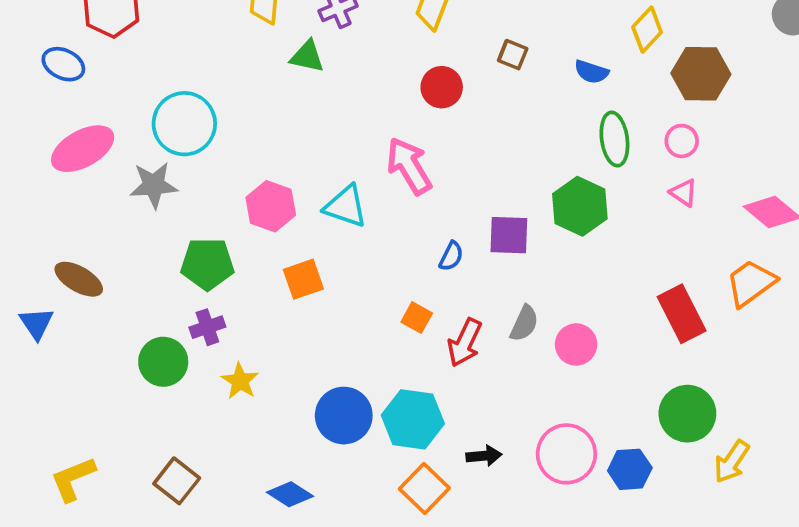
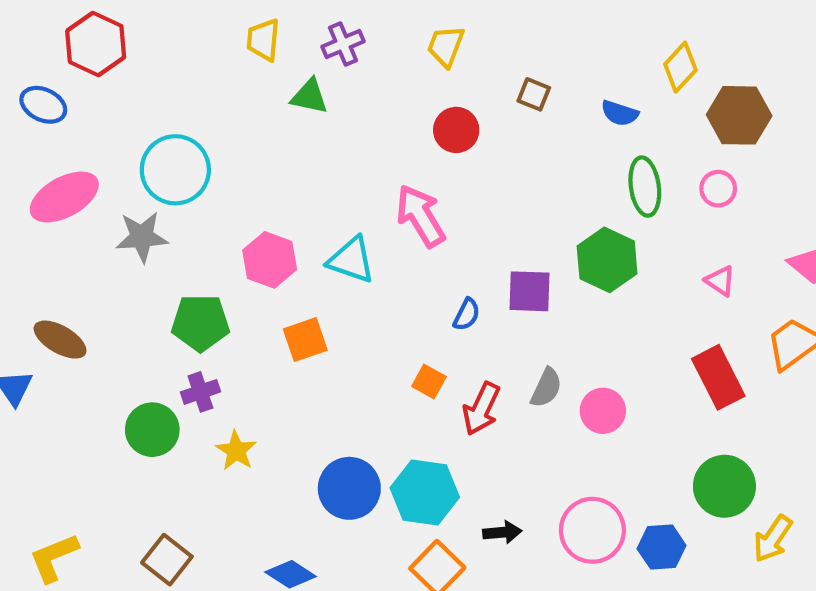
pink triangle: (684, 193) -> (720, 281), moved

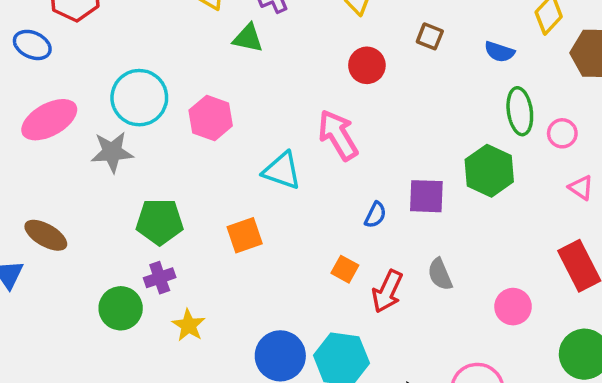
pink circle: (718, 189) -> (562, 133), moved
pink hexagon: (270, 260) -> (211, 118), moved
gray semicircle: (546, 388) -> (440, 274), turned 132
pink circle: (603, 411) -> (513, 307), moved

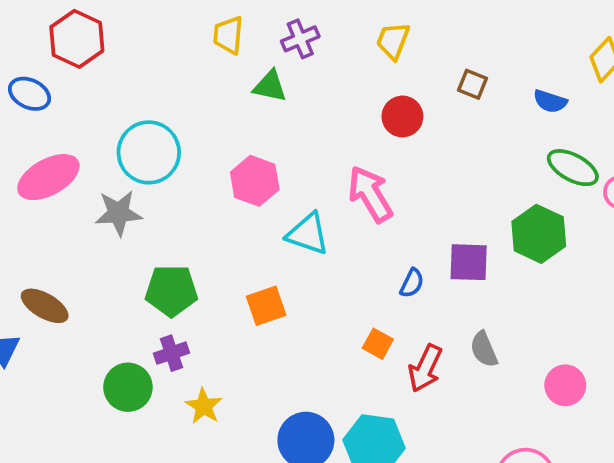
green ellipse: (520, 111) -> (573, 168), turned -54
pink hexagon: (211, 118) -> (255, 181), moved

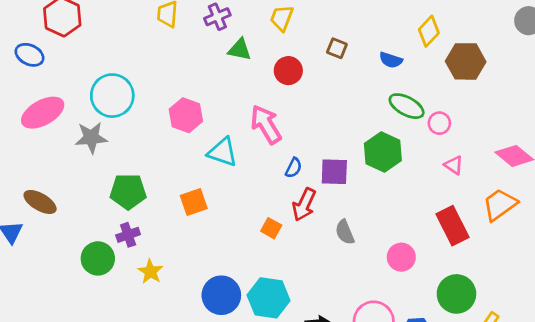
green triangle: (270, 86) -> (240, 50), moved
blue semicircle: (412, 283) -> (294, 168), moved
red arrow: (425, 368) -> (304, 205), moved

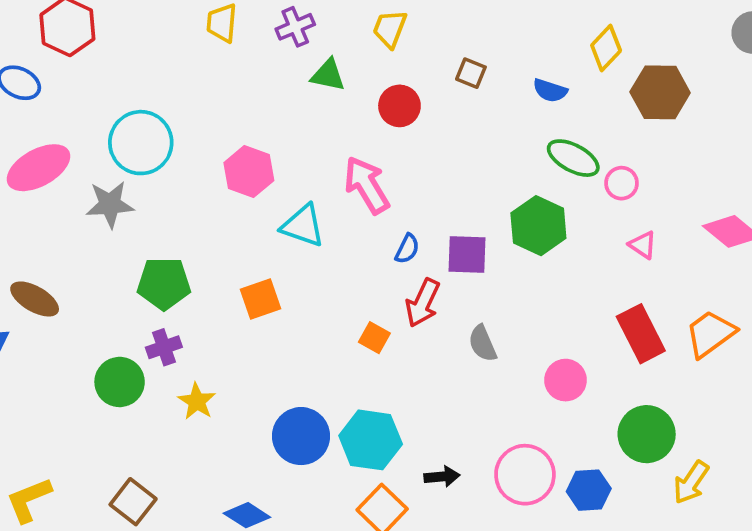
orange trapezoid: (500, 205) -> (710, 334), moved

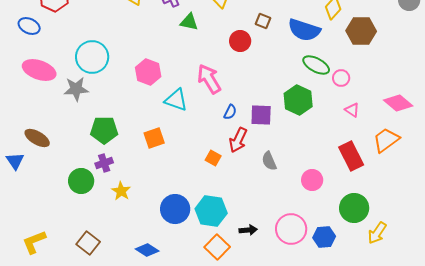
blue semicircle: (550, 90) -> (304, 30), size x1.8
red circle: (399, 106) -> (240, 41), moved
pink ellipse: (38, 168) -> (39, 70), turned 48
orange trapezoid: (710, 334) -> (386, 140), moved

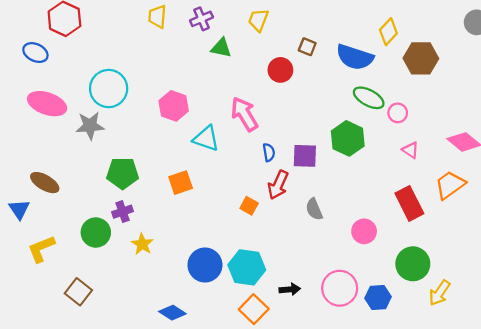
blue semicircle: (230, 112) -> (269, 152), turned -35
yellow L-shape: (34, 242) -> (41, 249), moved
brown square: (88, 243) -> (78, 292), moved

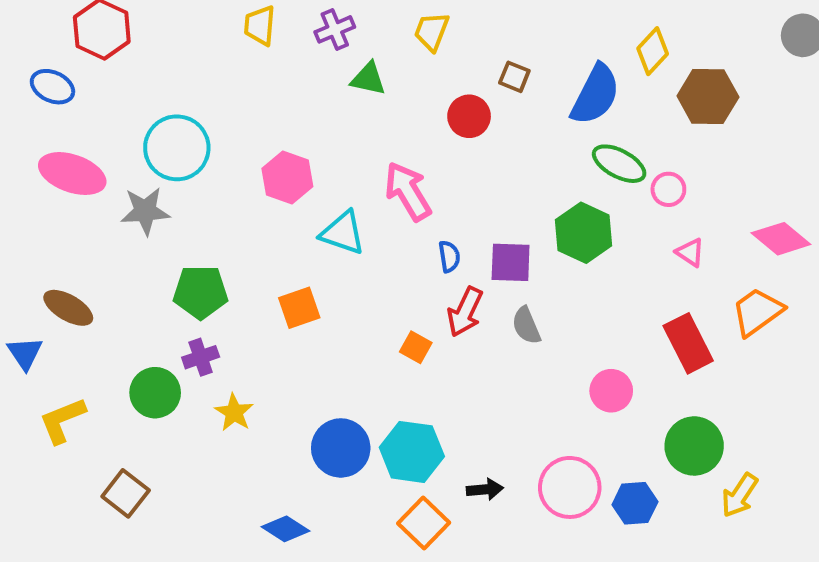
blue semicircle: (355, 57) -> (595, 95), turned -81
gray semicircle: (314, 209) -> (526, 326), moved

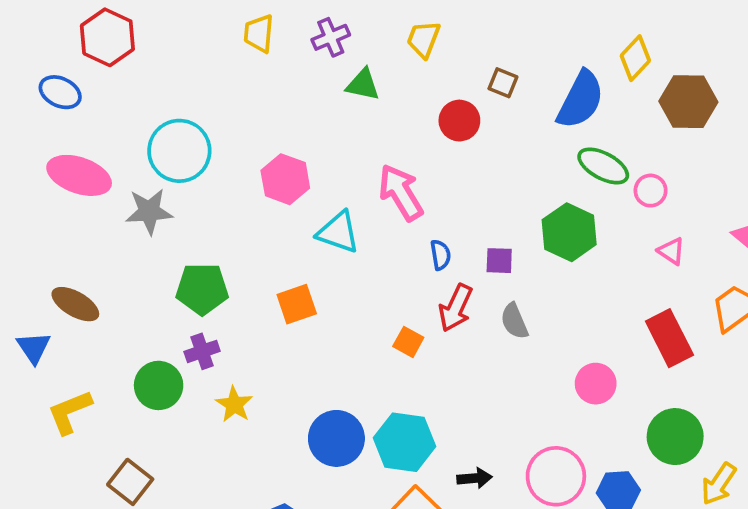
purple square: (511, 262) -> (499, 261), size x0.7

